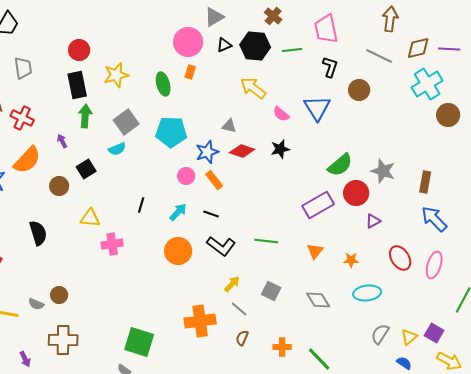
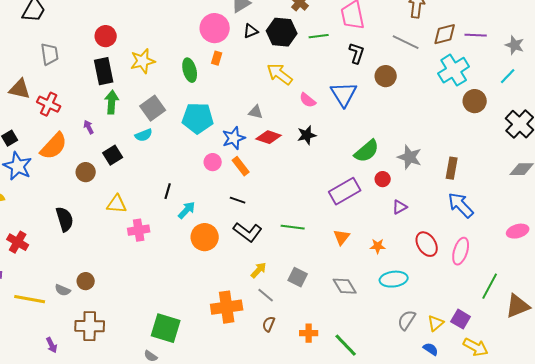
red circle: (356, 193) -> (383, 179), size x0.6
cyan arrow: (178, 212) -> (187, 210), moved

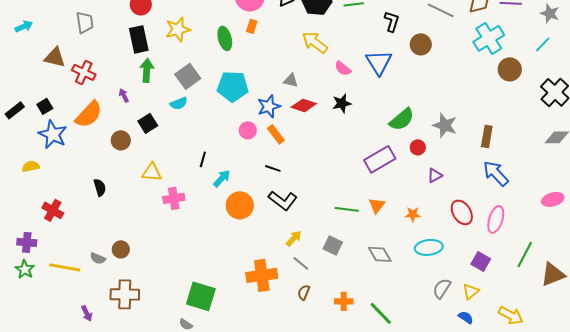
black semicircle: (65, 219) -> (100, 187), size x0.7
green line: (293, 227) -> (347, 209), moved
purple square: (461, 319) -> (481, 261), moved

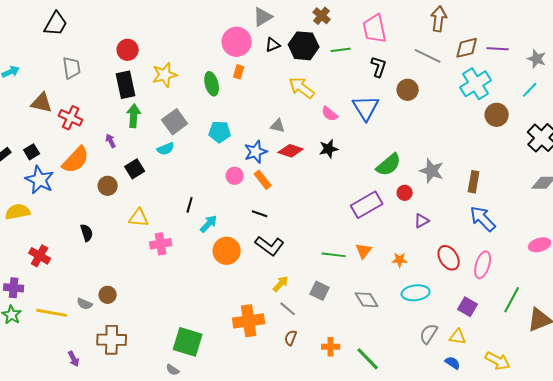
cyan pentagon: (233, 86) -> (220, 132), size x0.7
yellow semicircle: (31, 166) -> (18, 212), size x1.4
yellow triangle: (471, 291) -> (458, 337), turned 48

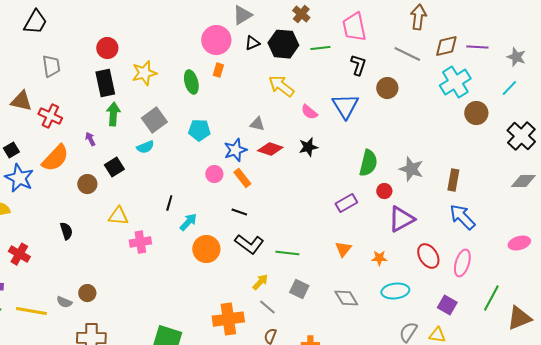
green semicircle: (389, 165) -> (368, 163), turned -36
purple rectangle: (367, 205) -> (346, 203), size x0.7
purple triangle: (422, 221) -> (401, 219), size x1.8
green line: (334, 255) -> (287, 253), moved

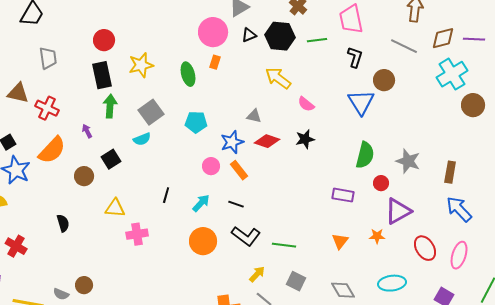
blue triangle: (345, 106) -> (361, 102), moved
purple rectangle: (346, 203) -> (343, 195), turned 40
cyan arrow: (188, 222) -> (201, 203), moved
orange star: (379, 258) -> (377, 236), moved

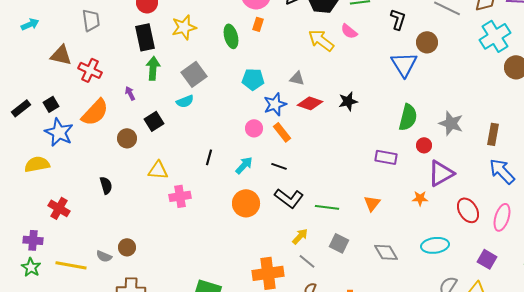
pink semicircle: (306, 104) -> (349, 31), moved
cyan pentagon: (196, 122) -> (253, 79), moved
orange triangle: (340, 241) -> (372, 203), moved

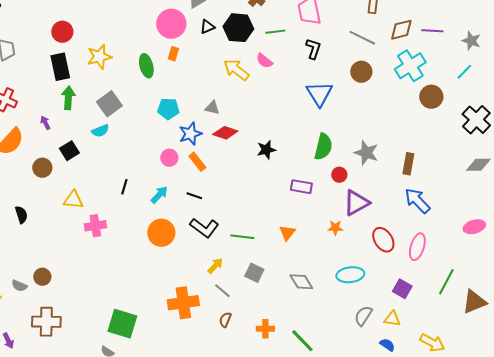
brown circle: (427, 42) -> (361, 72), moved
black star: (348, 101) -> (266, 150), moved

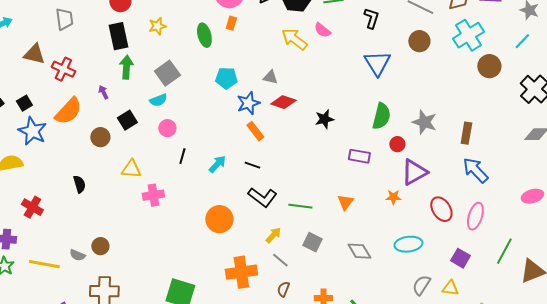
yellow star: (99, 57) -> (157, 26), size x0.7
pink circle: (169, 158) -> (167, 128), moved
orange circle: (161, 233) -> (219, 219), moved

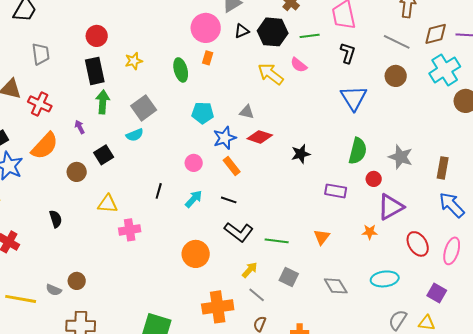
pink circle: (167, 128) -> (194, 163), moved

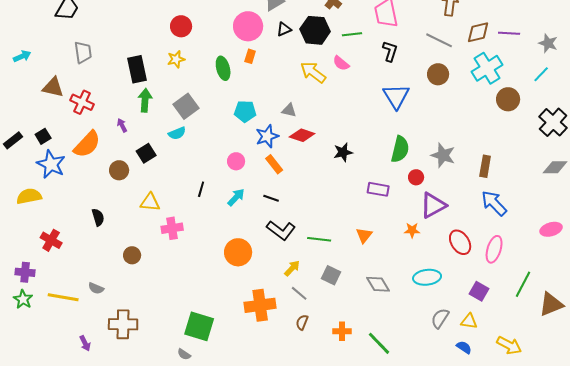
red circle: (97, 36) -> (181, 26), moved
brown circle: (77, 281) -> (132, 255), moved

